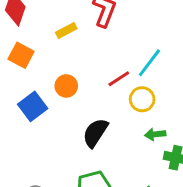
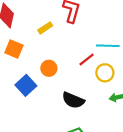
cyan line: (149, 63) -> (108, 46), turned 60
black semicircle: (95, 133) -> (73, 100), turned -95

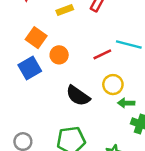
orange square: (14, 49) -> (36, 38), moved
yellow circle: (105, 73) -> (113, 85), moved

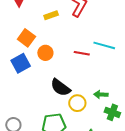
red line: (102, 54) -> (82, 53), turned 35
yellow circle: (113, 85) -> (77, 103), moved

